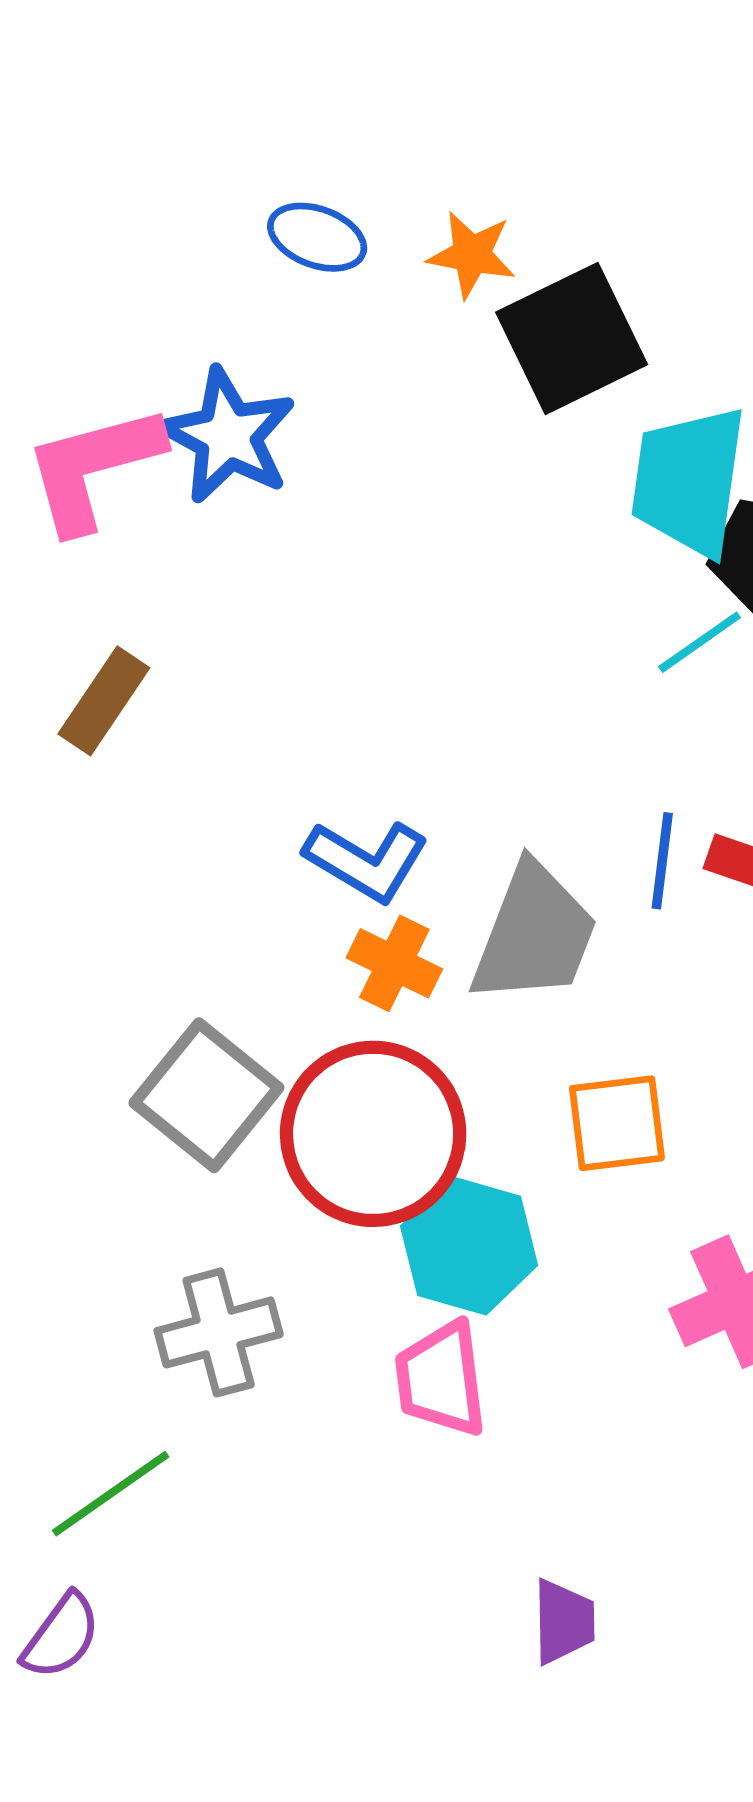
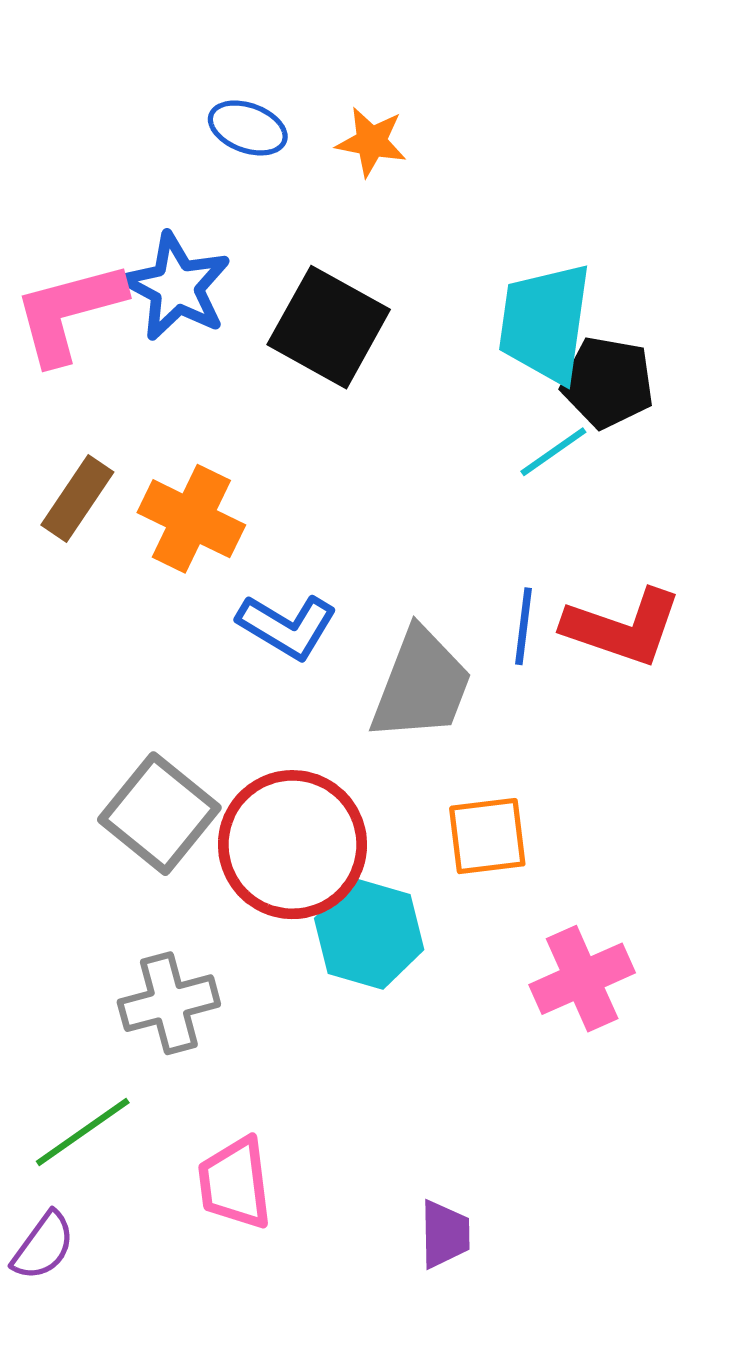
black square: (572, 338) -> (329, 327), moved, turned -35
orange cross: (394, 963) -> (191, 519), moved, size x1.4
pink trapezoid: (441, 1379) -> (235, 1183), moved

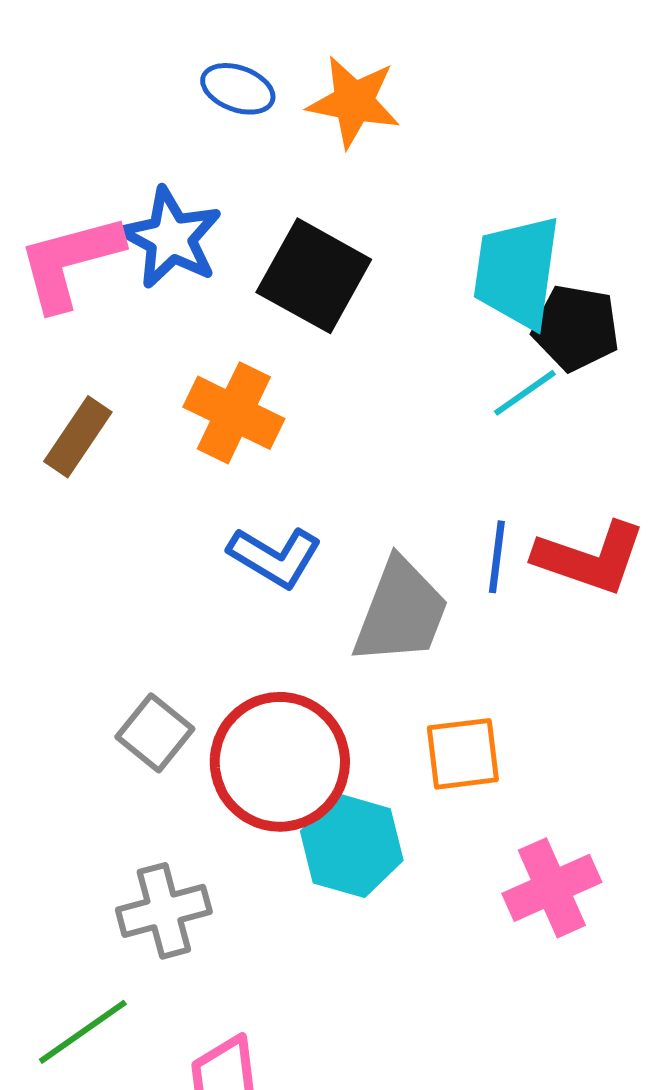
orange star: (371, 142) -> (354, 102), size x1.4
orange cross: (191, 519) -> (234, 413), moved
gray square: (159, 814) -> (155, 733), size x0.7

